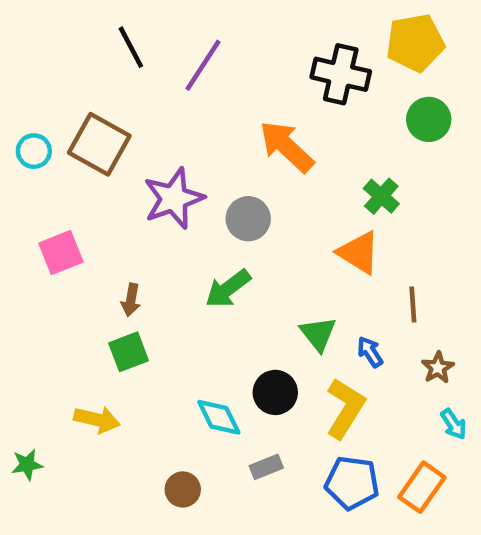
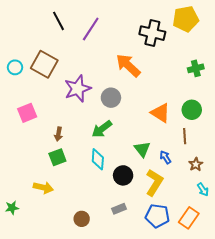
green circle: (429, 119) -> (192, 110), moved
green cross: (381, 196) -> (196, 68), moved, turned 35
cyan diamond: (219, 417) -> (98, 159), moved, turned 30

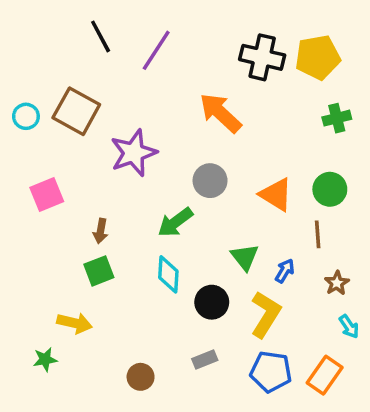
yellow pentagon: (186, 19) -> (318, 57), moved
gray circle: (111, 98) -> (210, 181), moved
blue arrow: (165, 157) -> (285, 271), turned 64
green star: (12, 208) -> (45, 359), moved

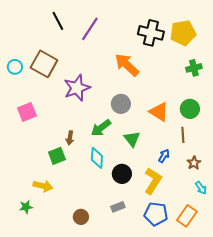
brown arrow: (101, 231) -> (70, 138), moved
green triangle: (245, 257) -> (132, 139), moved

